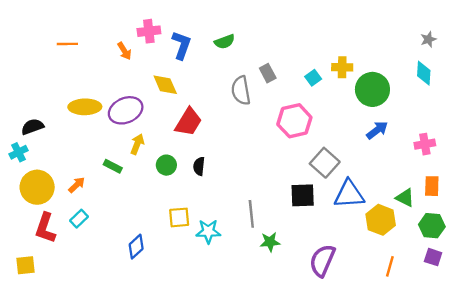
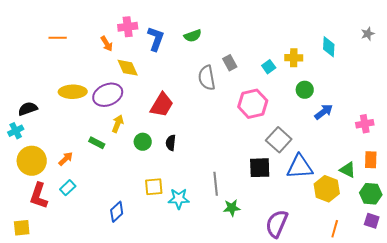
cyan diamond: (424, 73) -> (329, 47), moved
yellow diamond: (165, 85) -> (128, 68), moved
green circle: (372, 89) -> (305, 90), moved, size x0.6

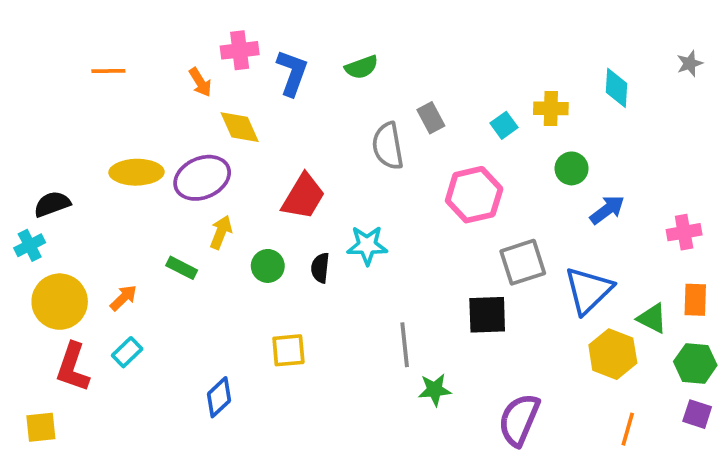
gray square: (279, 140) -> (523, 262), turned 30
blue triangle: (300, 167) -> (588, 290), moved, turned -40
cyan star: (179, 199) -> (367, 245), moved

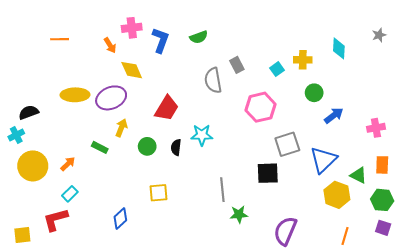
red L-shape: (73, 367) -> (55, 220), moved, turned 56

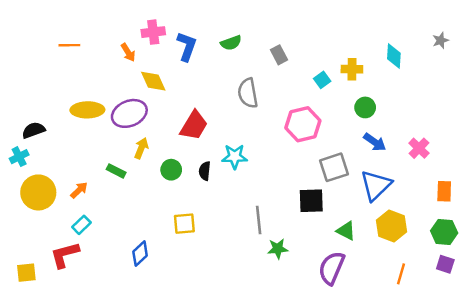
gray rectangle: (237, 65) -> (279, 55), moved
blue arrow: (334, 115) -> (375, 142), moved, turned 72
pink cross: (376, 128) -> (419, 148), moved, turned -36
green triangle: (358, 175) -> (346, 231), moved

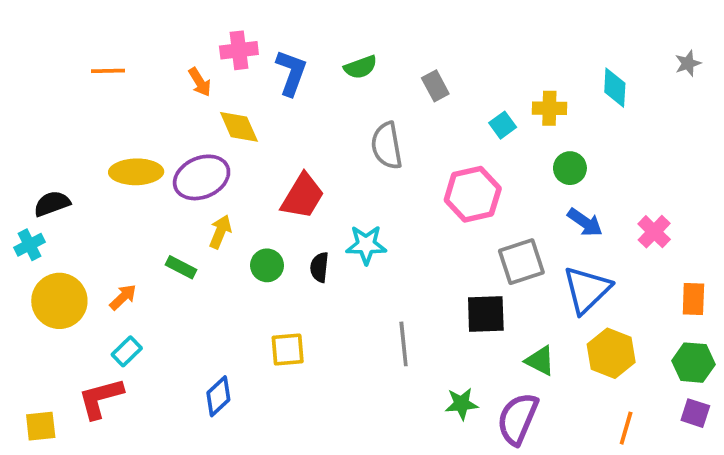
green star: (278, 249) -> (462, 404), moved

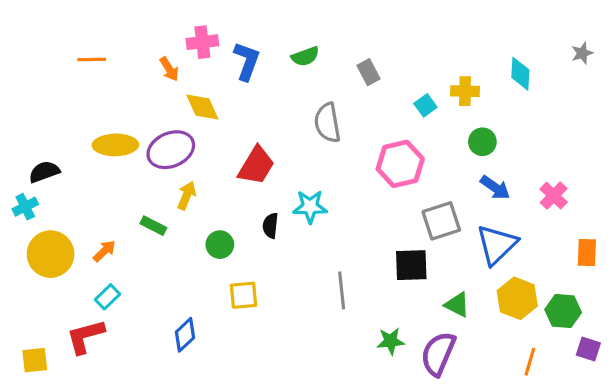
green circle: (267, 265) -> (220, 245), moved
green hexagon: (693, 363) -> (563, 311), moved

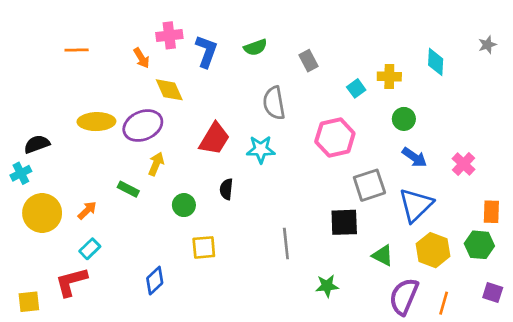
cyan star: (310, 207) -> (261, 149), moved
green hexagon: (563, 311) -> (479, 245), moved
purple semicircle: (438, 354) -> (404, 296), moved

